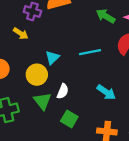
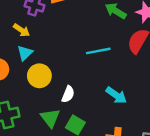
cyan triangle: (52, 58) -> (25, 53), moved
green triangle: (42, 101) -> (50, 118), moved

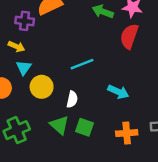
cyan line: (98, 51) -> (82, 64), moved

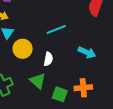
green square: (85, 127) -> (60, 94), moved
orange cross: (127, 133) -> (83, 88), moved

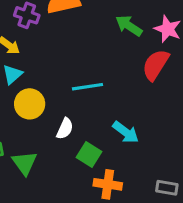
green triangle: (38, 81) -> (25, 163), moved
green square: (60, 94) -> (89, 155), moved

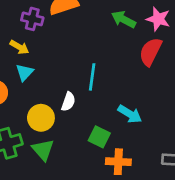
cyan line: (87, 87) -> (92, 77), turned -68
yellow circle: (30, 104) -> (41, 118), moved
white semicircle: (65, 129) -> (68, 102), moved

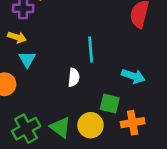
yellow circle: (41, 118) -> (91, 125), moved

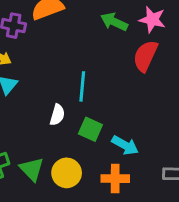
cyan arrow: (133, 76) -> (125, 145), moved
green square: (110, 104) -> (90, 129), moved

